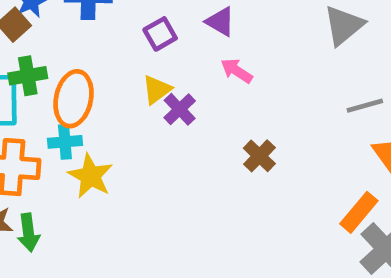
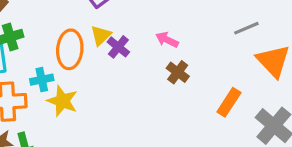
pink arrow: (237, 71) -> (167, 40), moved
orange ellipse: (74, 99) -> (70, 49), moved
orange rectangle: (359, 212) -> (229, 102), moved

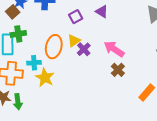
pink arrow: (167, 40) -> (114, 49), size x1.5

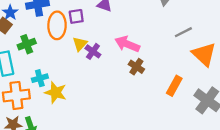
purple square: (76, 17) -> (76, 16), turned 32
green cross: (18, 34) -> (27, 44), moved
orange ellipse: (54, 47) -> (57, 25), moved

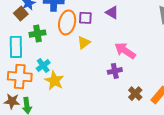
purple cross: (93, 51) -> (115, 71), moved, turned 32
brown cross: (136, 67) -> (135, 94), moved
cyan cross: (40, 78) -> (43, 66), turned -32

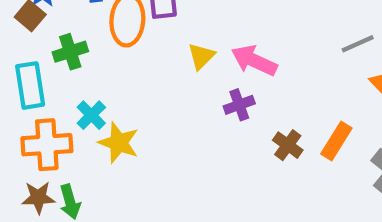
yellow triangle: (84, 43) -> (201, 56), moved

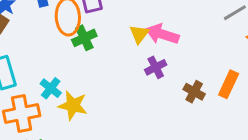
green cross: (70, 52) -> (84, 38), moved
yellow triangle: (201, 56) -> (139, 34), moved

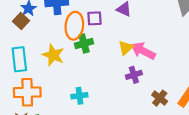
cyan cross: (51, 88) -> (79, 96), moved, turned 35
yellow star: (73, 105) -> (53, 55), moved

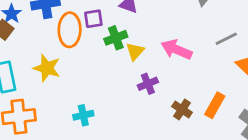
green cross: (84, 44) -> (116, 38), moved
pink arrow: (143, 51) -> (176, 50), moved

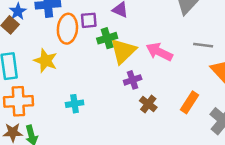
gray line: (226, 39) -> (203, 45), turned 30
yellow triangle: (135, 51) -> (123, 51), size x1.6
brown cross: (182, 109) -> (148, 104), moved

